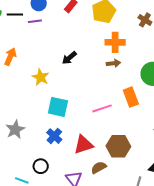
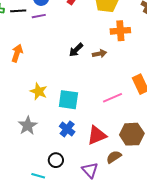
brown arrow: (113, 63) -> (99, 54), moved
yellow star: (41, 77) -> (39, 91), moved

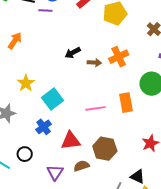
orange cross: (120, 31) -> (119, 57), moved, turned -36
cyan square: (68, 100) -> (52, 99), turned 30

